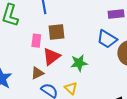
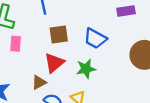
blue trapezoid: (107, 39) -> (95, 38), moved
pink rectangle: (36, 41) -> (16, 44), moved

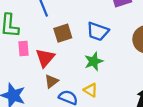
red triangle: (54, 63) -> (45, 58), moved

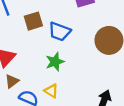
brown square: (63, 33) -> (33, 21), moved

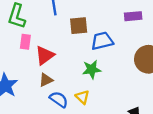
blue trapezoid: (60, 31) -> (102, 41), turned 135

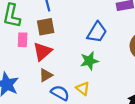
brown square: (79, 26) -> (46, 27), moved
blue trapezoid: (102, 41) -> (97, 32), turned 140

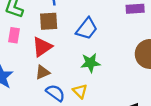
blue trapezoid: (97, 32) -> (87, 29), moved
pink rectangle: (23, 40) -> (14, 35), moved

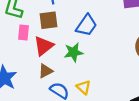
pink rectangle: (14, 35) -> (23, 32), moved
green star: (90, 63) -> (74, 52), moved

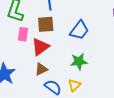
green star: (74, 52) -> (79, 61), moved
yellow triangle: (84, 87) -> (74, 85), turned 32

